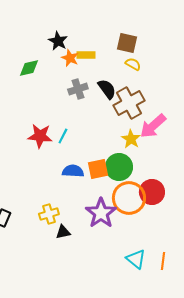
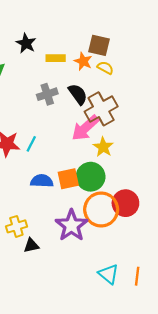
orange star: (70, 58) -> (83, 61), moved
pink arrow: (153, 126) -> (85, 128), moved

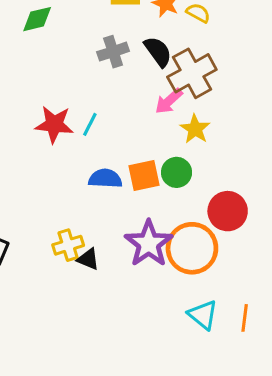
pink arrow: (85, 128) -> (169, 101), size x0.7
green circle: (91, 177) -> (177, 172), size x0.7
orange circle: (101, 210) -> (192, 248), moved
black triangle: (31, 245) -> (88, 259), moved, turned 35

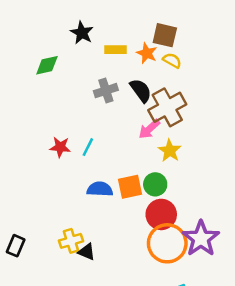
red star: (54, 124) -> (60, 147), size x0.7
red circle: (228, 211) -> (161, 214), moved
purple star: (149, 244) -> (201, 238), moved

